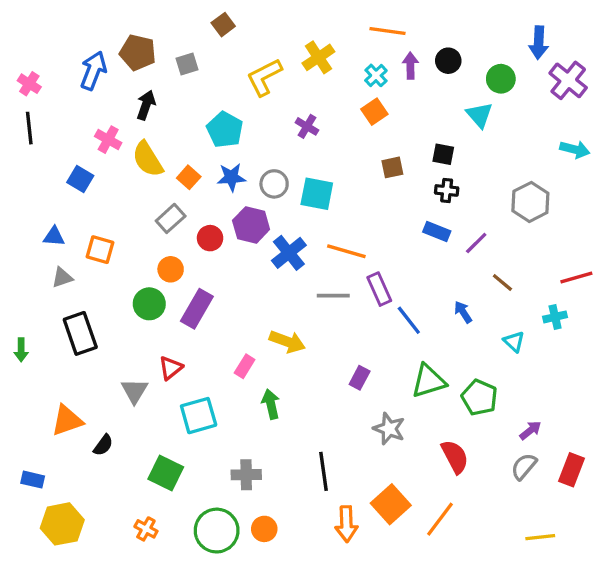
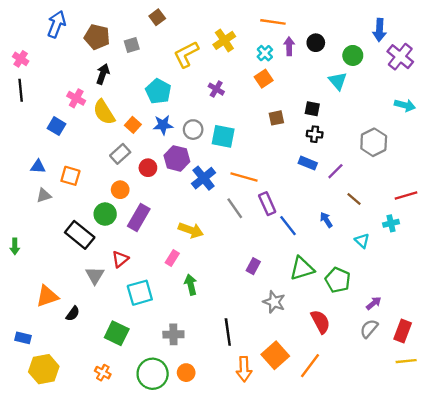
blue arrow: (93, 71) -> (57, 24), moved
gray line: (333, 296) -> (235, 208), turned 55
black rectangle: (80, 333) -> (80, 235), moved, turned -32
yellow arrow: (287, 342) -> (191, 230), moved
yellow line: (540, 537) -> (406, 361), moved

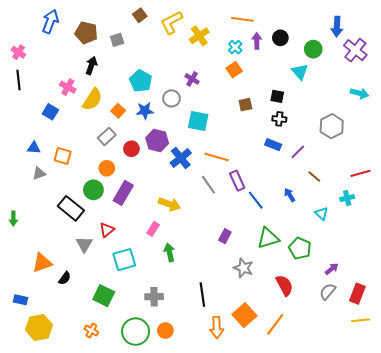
yellow L-shape: (186, 54) -> (172, 22), moved
yellow semicircle: (104, 112) -> (92, 99), turned -115
gray circle: (193, 130) -> (172, 98), moved

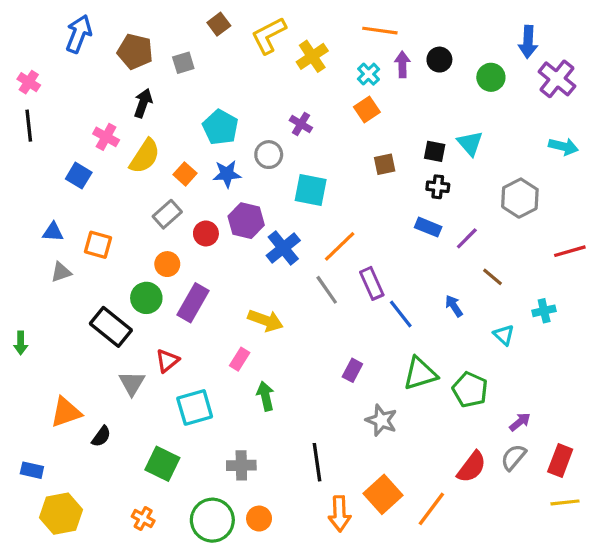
cyan triangle: (300, 72) -> (470, 143), moved
orange line: (217, 157) -> (340, 246), turned -60
red line: (360, 173) -> (570, 251), moved
red semicircle: (284, 285) -> (472, 467), moved, turned 65

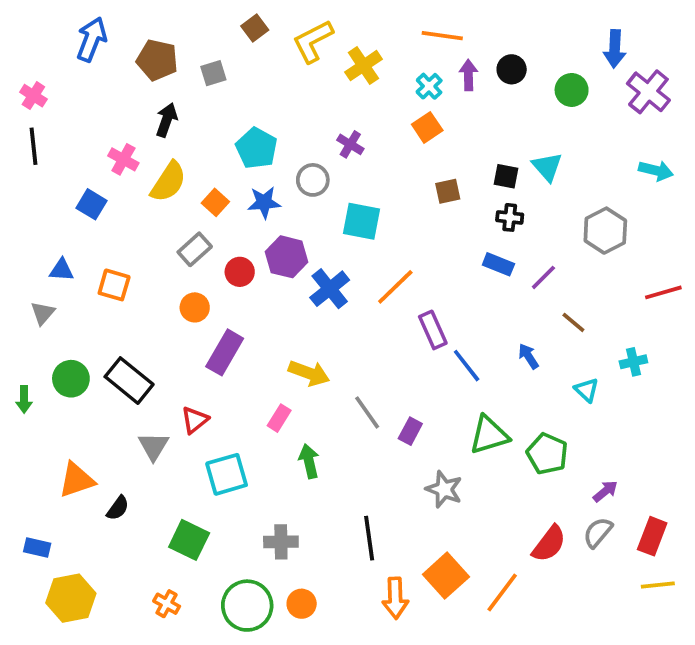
gray triangle: (61, 272) -> (43, 313), moved, turned -30
gray line: (327, 290) -> (367, 412), moved
green circle: (146, 298) -> (71, 379), moved

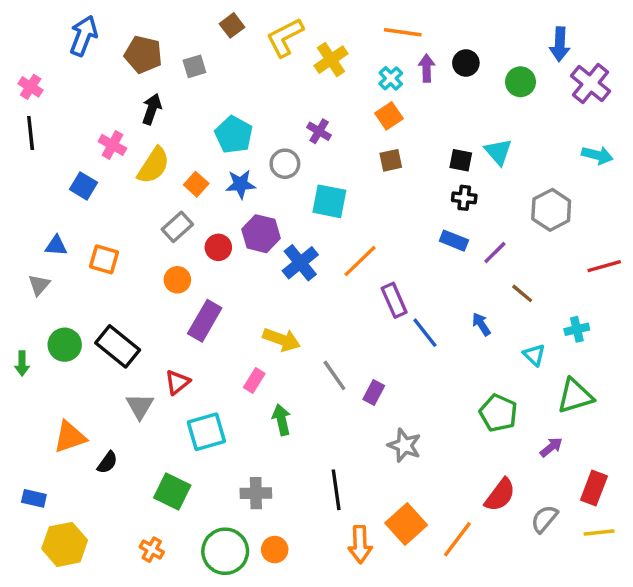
brown square: (448, 191) -> (391, 160), moved
green triangle: (489, 435) -> (575, 396), moved
gray semicircle: (598, 532) -> (544, 519), moved

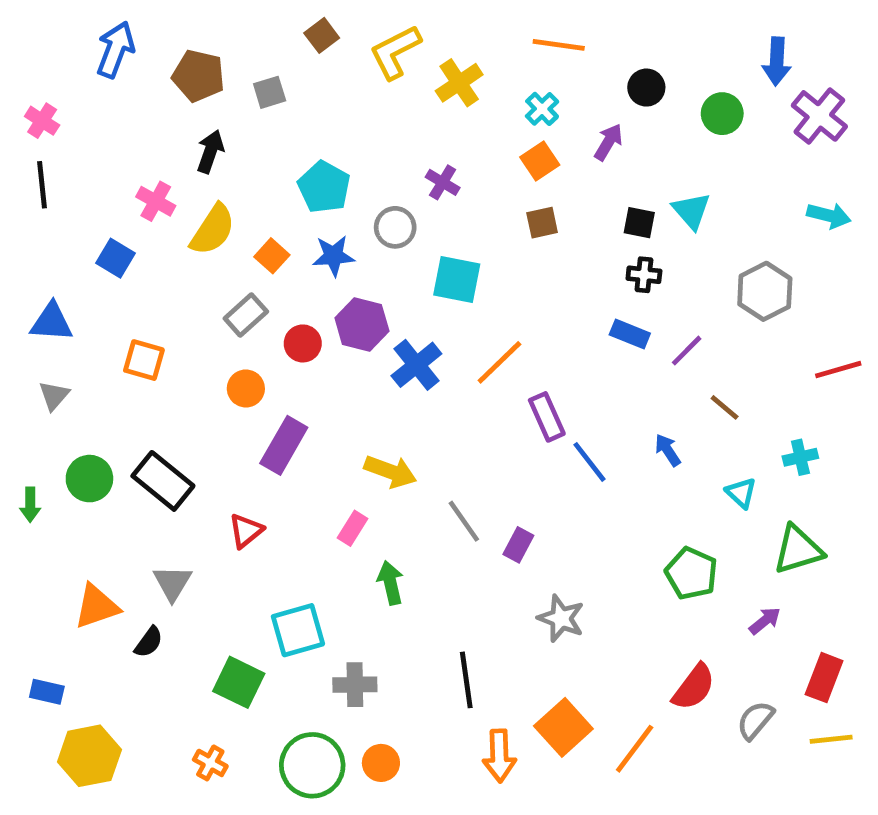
purple arrow: (427, 68) -> (608, 142), moved, turned 32
blue triangle: (56, 246) -> (52, 322), moved, size x1.4
gray triangle: (140, 406) -> (172, 583), moved
cyan square: (206, 432) -> (298, 630), moved

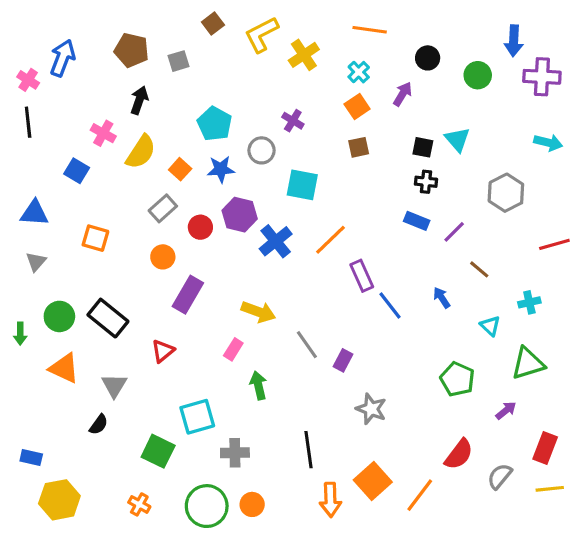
blue arrow: (116, 50) -> (63, 58), moved
purple cross: (819, 116) -> (542, 77), turned -36
orange triangle: (97, 607) -> (64, 368), moved, turned 44

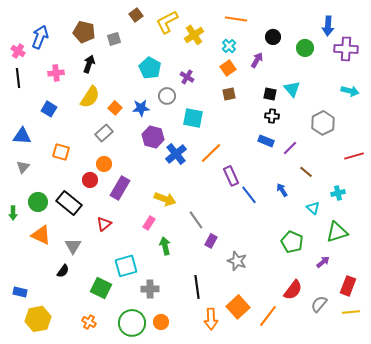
cyan pentagon: (215, 124) -> (150, 68), moved
pink cross: (103, 133) -> (56, 73), moved, turned -35
red circle: (200, 227) -> (90, 180), moved
purple rectangle: (343, 360) -> (211, 241), moved

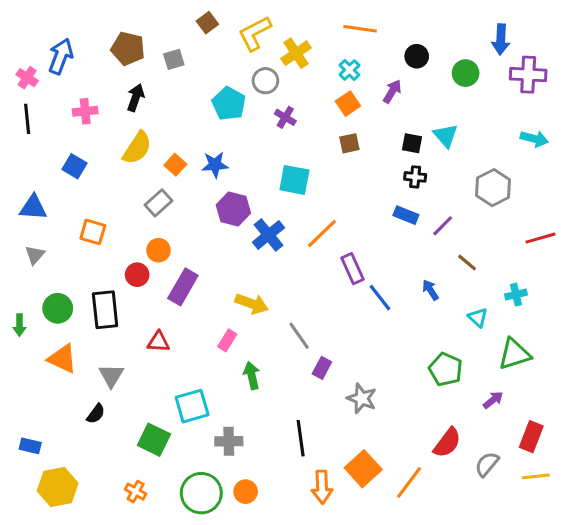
gray circle: (167, 96) -> (265, 81), moved
black rectangle: (69, 203) -> (105, 310), turned 45
red triangle: (104, 224) -> (159, 342), turned 42

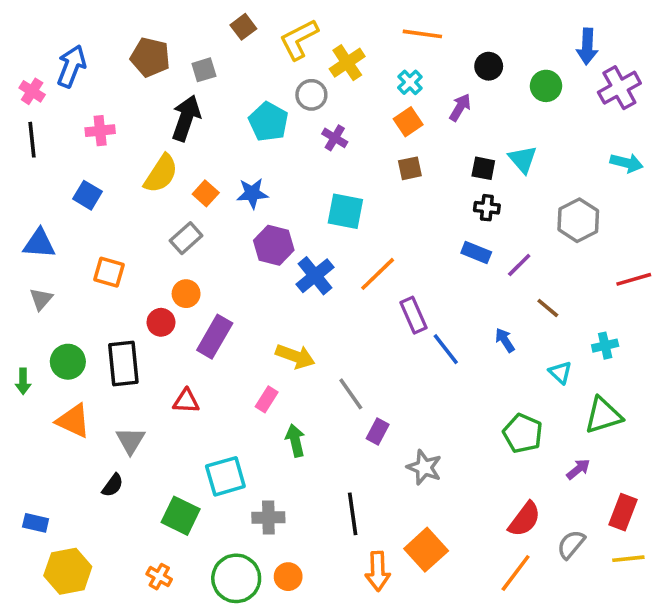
purple cross: (528, 75) -> (619, 88), turned -32
black arrow: (136, 97) -> (186, 118), moved, size x1.4
orange line: (409, 482) -> (516, 573), moved

